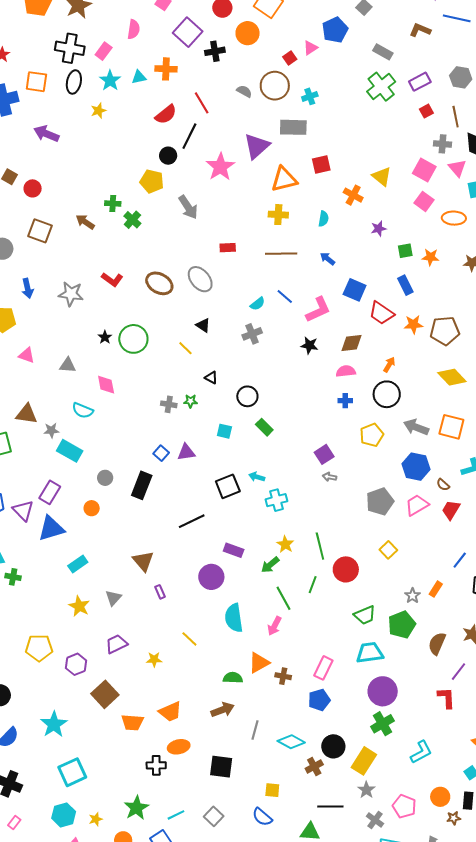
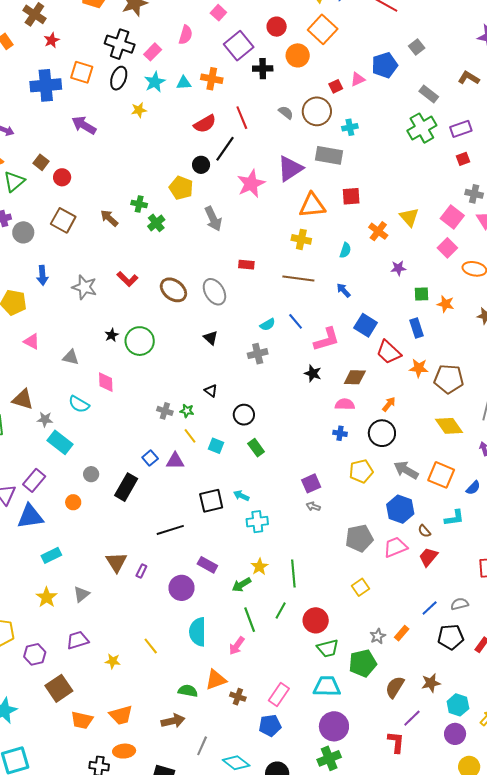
yellow line: (185, 348) -> (190, 436), moved
red circle: (346, 569) -> (316, 620), moved
purple rectangle: (160, 592) -> (141, 571), moved, turned 40

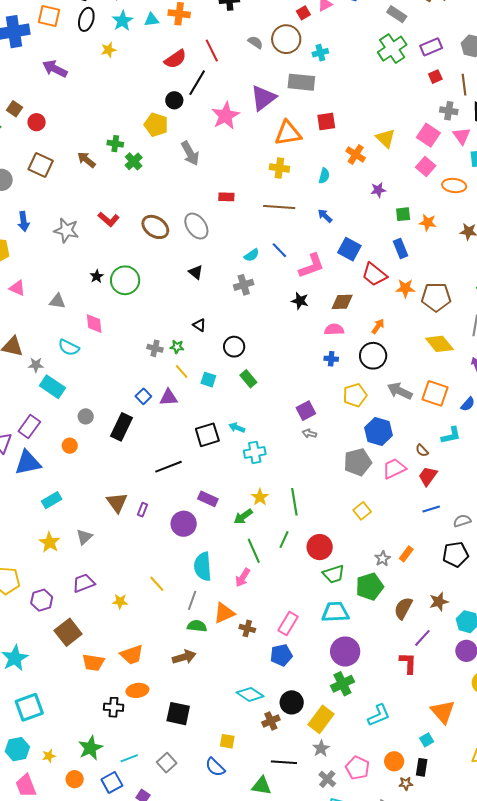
blue hexagon: (400, 509) -> (379, 432), moved
blue line: (430, 608) -> (431, 509), moved, turned 30
gray line: (202, 746) -> (192, 600), moved

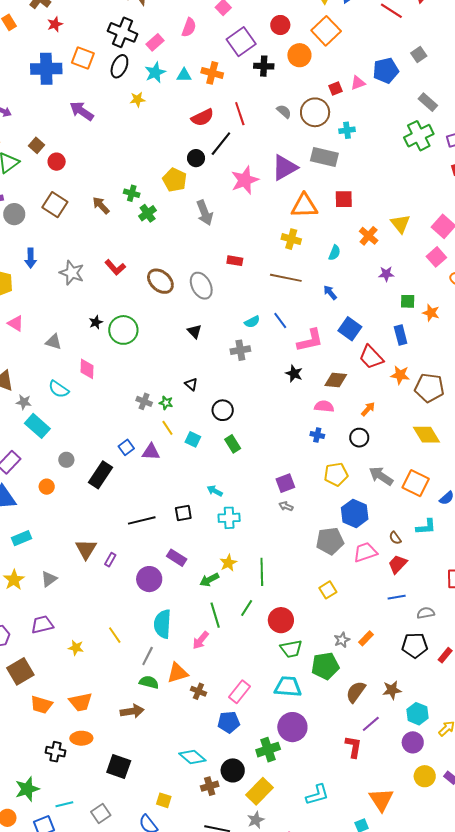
black circle: (373, 356) -> (359, 438), size x0.7
black square: (207, 435) -> (183, 513), moved, size x0.7
green cross: (342, 684) -> (268, 750), moved

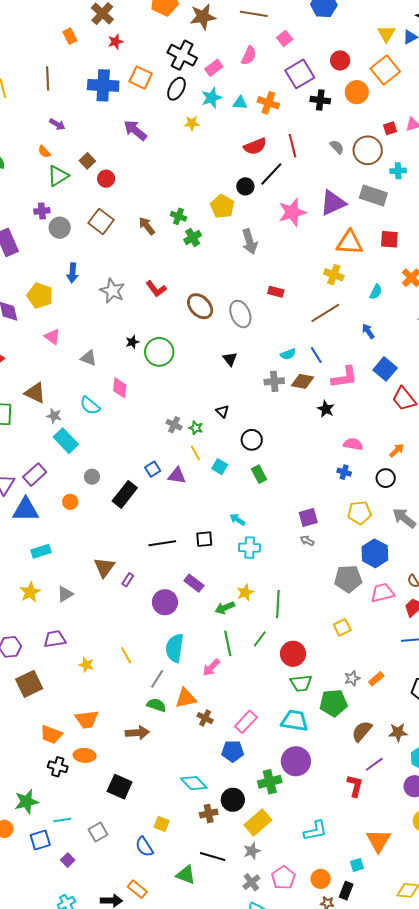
brown line: (286, 278) -> (325, 313), turned -48
brown diamond: (336, 380) -> (302, 381), moved
orange trapezoid: (41, 705) -> (51, 735), moved

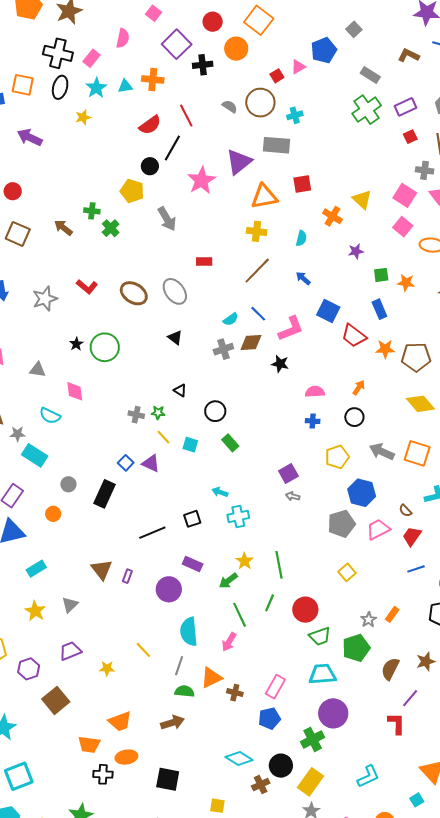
gray star: (112, 291) -> (45, 299), turned -30
purple triangle: (177, 476) -> (151, 463), turned 30

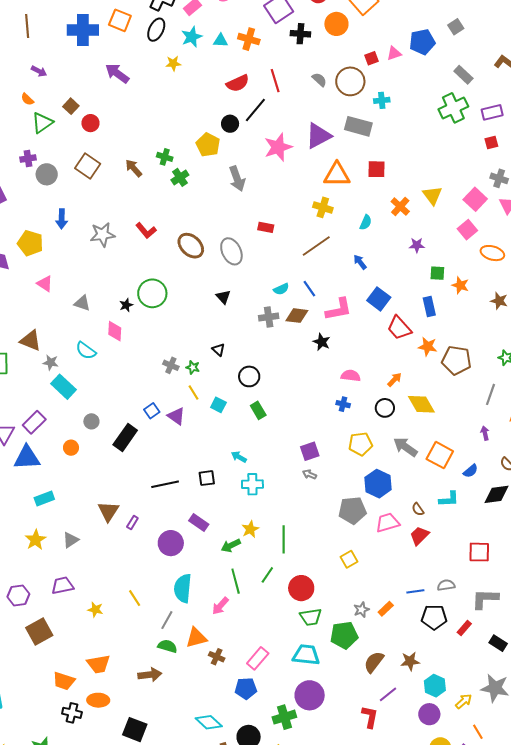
black star: (76, 344) -> (126, 305), moved
yellow diamond: (420, 404) -> (421, 404), moved
blue line: (416, 569) -> (415, 591), moved

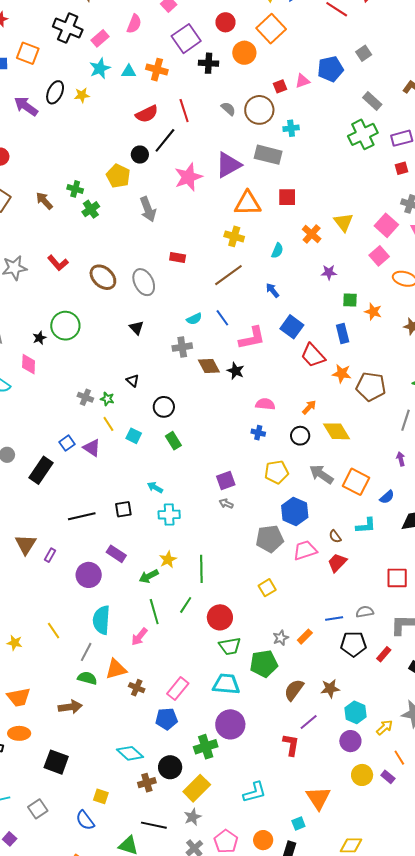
black ellipse: (156, 30) -> (55, 92), moved
brown diamond: (297, 316) -> (209, 366), moved, turned 55

